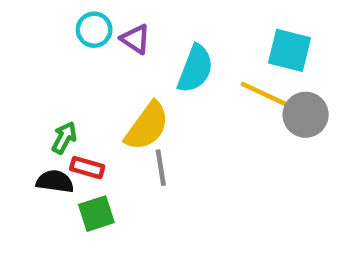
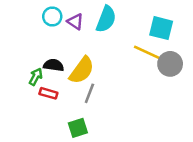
cyan semicircle: (195, 69) -> (106, 19), moved
gray line: (161, 168) -> (89, 93), turned 30
black semicircle: (55, 181) -> (54, 65), moved
green square: (96, 214) -> (78, 128), moved

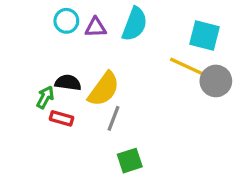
purple triangle: (75, 22) -> (96, 27), turned -36
green square: (78, 128) -> (130, 161), moved

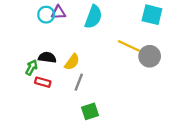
purple triangle: (96, 27) -> (59, 12), moved
cyan square: (204, 35) -> (152, 15), moved
yellow semicircle: (104, 89) -> (72, 62), size x0.7

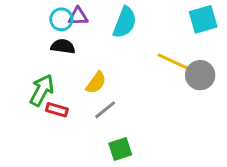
cyan square: (152, 15) -> (203, 19), turned -30
black semicircle: (47, 57) -> (63, 46), moved
green arrow: (32, 68) -> (42, 90), size x1.5
gray line: (79, 82) -> (105, 110), turned 30

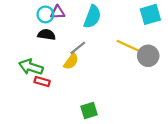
green arrow: (42, 90) -> (31, 67), turned -100
gray line: (105, 110) -> (78, 48), moved

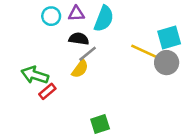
purple triangle: (58, 12) -> (76, 14), moved
cyan square: (150, 14) -> (169, 37), moved
black semicircle: (47, 35) -> (79, 39), moved
red rectangle: (42, 81) -> (47, 91), turned -56

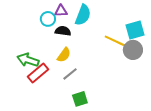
cyan circle: (51, 16) -> (48, 19), moved
gray line: (88, 54) -> (70, 74), moved
red rectangle: (47, 91) -> (38, 73), size x1.5

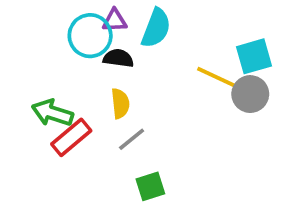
cyan circle: (48, 19) -> (90, 36), size x1.5
yellow semicircle: (64, 55) -> (120, 103), turned -42

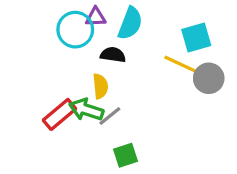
cyan square: (254, 56) -> (196, 37), moved
black semicircle: (118, 58) -> (113, 55), moved
green arrow: (52, 113) -> (86, 110), moved

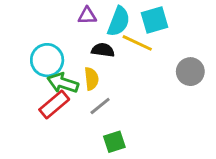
cyan circle: (75, 30) -> (47, 60), moved
cyan square: (196, 37) -> (154, 20), moved
yellow line: (180, 64) -> (137, 43), moved
green arrow: (86, 110) -> (63, 83), moved

